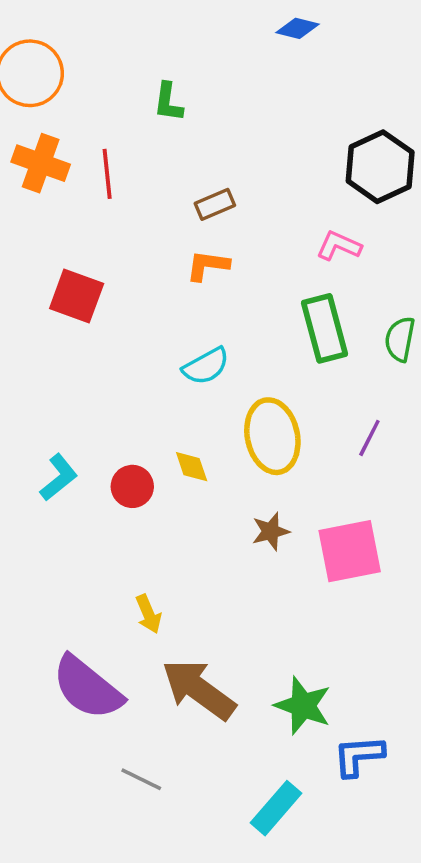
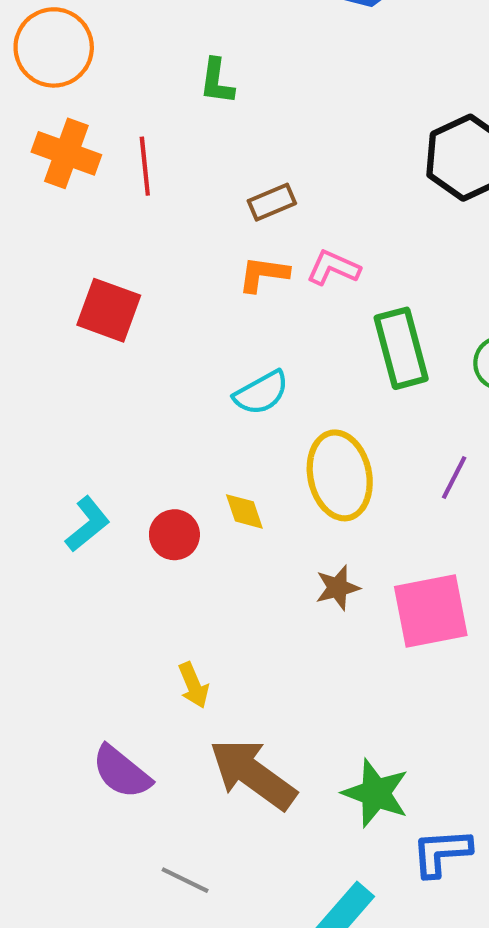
pink L-shape: (339, 246) -> (333, 268), moved
purple semicircle: (87, 688) -> (121, 772), size x0.7

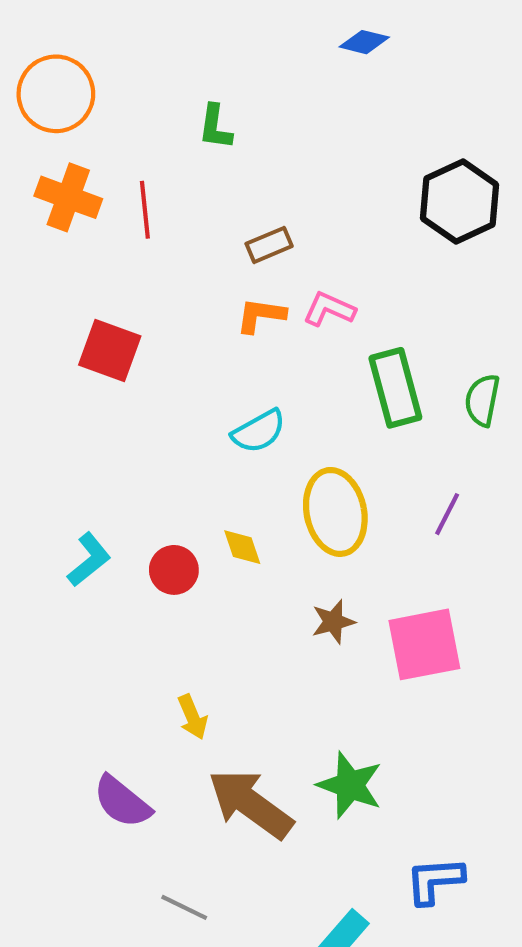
green star: (376, 793) -> (350, 785), moved

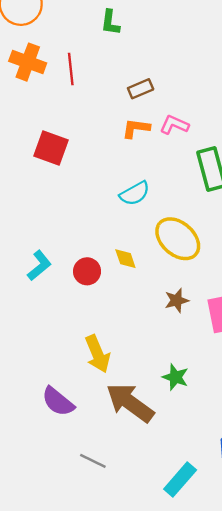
yellow ellipse: (335, 512) -> (178, 239), turned -36
yellow arrow: (193, 717) -> (97, 354), size x1.5
green star: (350, 785) -> (175, 377), moved, size x0.7

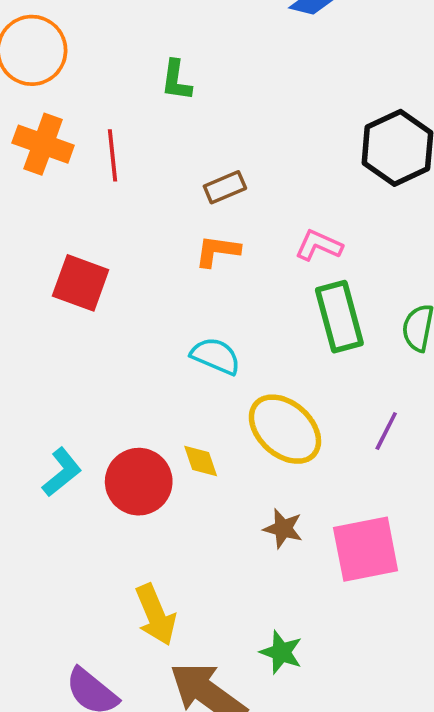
pink L-shape: (174, 125) -> (319, 245), moved
cyan semicircle: (135, 193) -> (216, 356), turned -128
red circle: (87, 271) -> (139, 482), size x1.5
brown star: (177, 300) -> (283, 528), turned 30

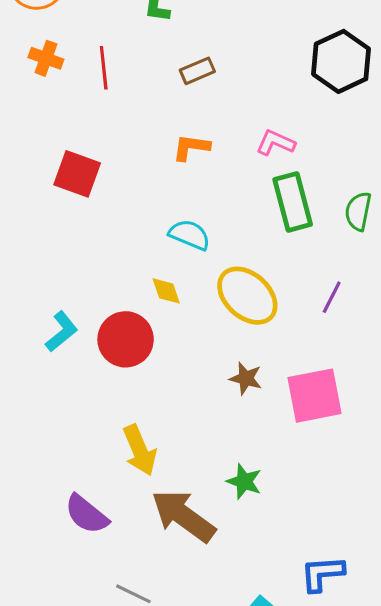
orange cross: (43, 144) -> (46, 58), size x0.7
brown rectangle: (225, 187) -> (197, 71), moved
yellow diamond: (201, 461) -> (166, 291), moved

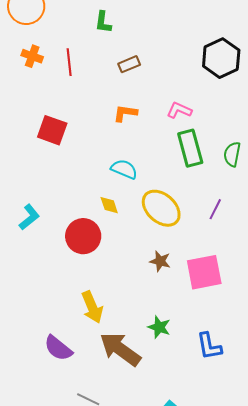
cyan L-shape: (62, 332) -> (29, 217), moved
blue L-shape: (322, 574) -> (209, 346), moved, turned -96

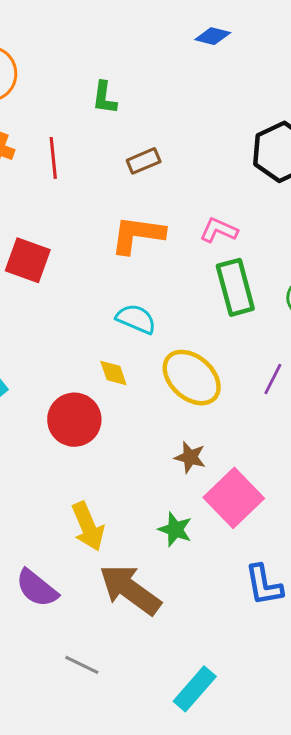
orange L-shape: (125, 113) -> (138, 235), size x1.5
pink square: (204, 272) -> (234, 498), moved, turned -33
green star: (159, 327) -> (175, 529), moved

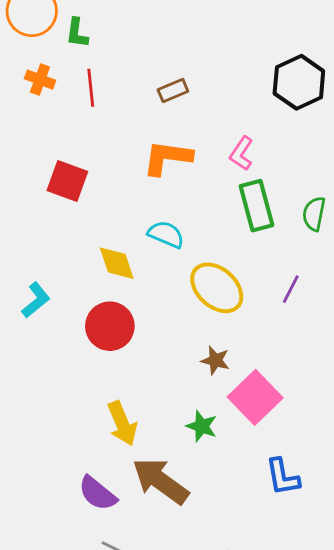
green L-shape: (104, 98) -> (77, 33), moved
pink L-shape: (219, 230) -> (241, 154), turned -80
yellow diamond: (113, 373) -> (117, 263), moved, size x1.4
purple semicircle: (37, 588) -> (98, 493), moved

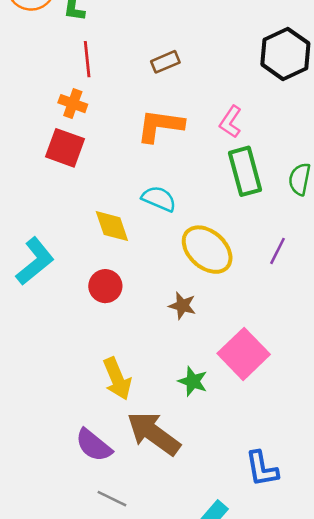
orange cross: (40, 80) -> (73, 104), moved
cyan L-shape: (36, 300) -> (35, 261), size x1.4
red circle: (110, 326) -> (105, 286), size x0.7
brown star: (215, 360) -> (182, 306), moved
blue L-shape: (283, 477) -> (262, 469), moved

